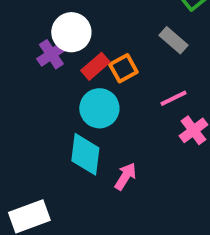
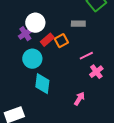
gray rectangle: (173, 40) -> (78, 24), moved, turned -40
cyan circle: (99, 108) -> (32, 59), moved
pink arrow: (125, 176) -> (79, 99), moved

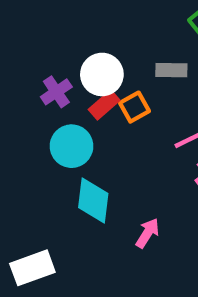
white circle: (35, 23) -> (102, 74), moved
pink arrow: (79, 99) -> (148, 233), moved

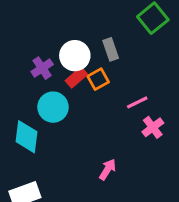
gray rectangle: (171, 70) -> (111, 49), moved, turned 70
cyan diamond: (93, 200) -> (26, 137), moved

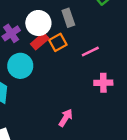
pink line: (137, 102) -> (90, 52), moved
pink cross: (153, 127) -> (103, 83), turned 36

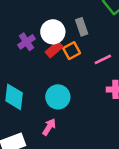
cyan circle: (20, 66) -> (58, 97), moved
pink arrow: (66, 118) -> (49, 127), moved

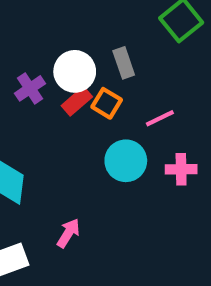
orange square: (72, 51) -> (107, 103), turned -30
cyan circle: (58, 97) -> (126, 161), moved

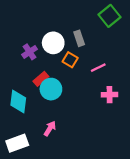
red rectangle: (77, 101) -> (41, 79), moved
cyan circle: (126, 161) -> (51, 89), moved

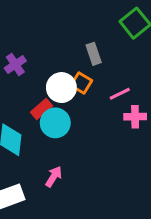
white circle: (53, 43) -> (61, 88), moved
purple cross: (30, 52) -> (15, 65), moved
pink cross: (110, 95) -> (135, 117), moved

